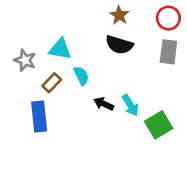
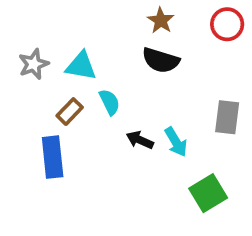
gray rectangle: (168, 52) -> (227, 117), moved
gray star: (25, 60) -> (34, 64), moved, turned 30
green square: (159, 125) -> (208, 193), moved

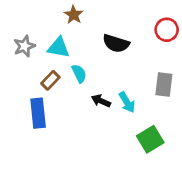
brown star: (161, 20) -> (74, 15), moved
red circle: (227, 24) -> (167, 30), moved

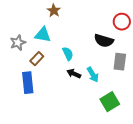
black semicircle: (116, 43) -> (104, 41), moved
gray star: (24, 46) -> (18, 43), moved
cyan semicircle: (79, 74) -> (68, 54), moved

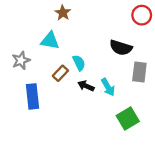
red circle: (122, 22) -> (142, 15), moved
gray star: (18, 43) -> (21, 60), moved
brown rectangle: (37, 59) -> (60, 73), moved

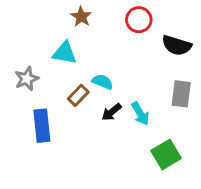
red circle: (142, 15) -> (139, 20), moved
black semicircle: (121, 48) -> (177, 45), moved
cyan semicircle: (79, 63) -> (102, 82), turned -42
black arrow: (86, 86) -> (112, 112), turned -63

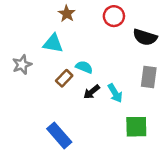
blue rectangle: (42, 126) -> (59, 135), moved, turned -35
green square: (166, 154) -> (136, 127), turned 30

